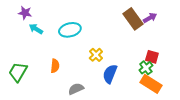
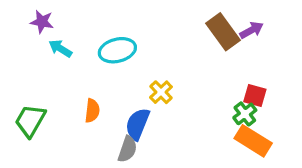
blue semicircle: (110, 74) -> (138, 124), moved
gray semicircle: (76, 89) -> (127, 149), turned 133

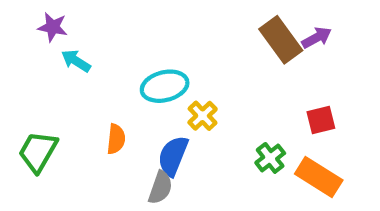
cyan ellipse: (117, 50) -> (165, 86), moved
red square: (255, 96) -> (321, 120), turned -30
green cross: (245, 114) -> (270, 158), moved

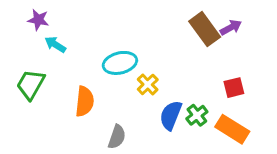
orange semicircle: (116, 139) -> (85, 101), size x1.4
green trapezoid: (38, 152) -> (31, 84), moved
blue semicircle: (173, 156) -> (171, 115), moved

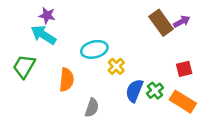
purple star: (38, 20) -> (47, 15), moved
cyan arrow: (55, 44) -> (43, 35), size x1.5

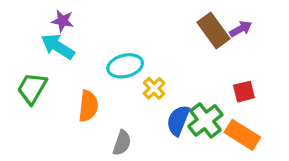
green cross: (155, 91) -> (205, 120), size x1.5

